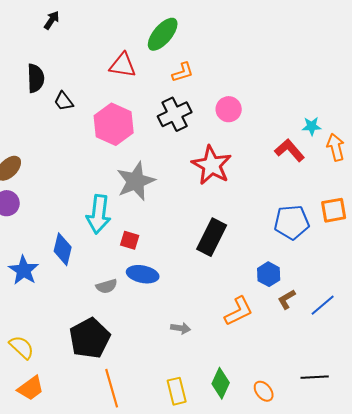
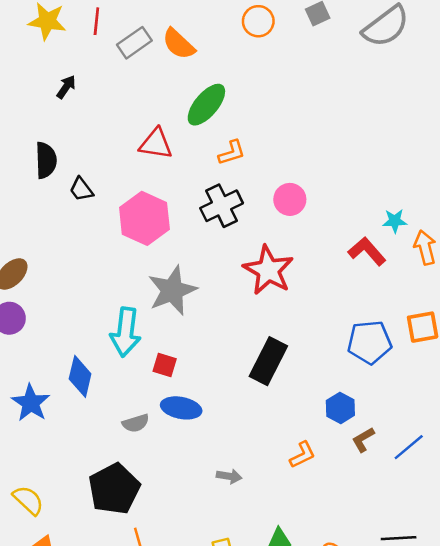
orange L-shape: (239, 311) -> (302, 455), size x0.7

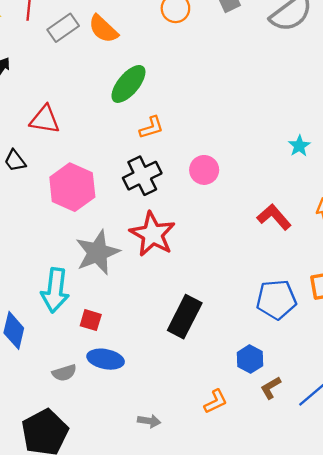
red triangle: (156, 144) -> (45, 119), moved
cyan star: (395, 221) -> (299, 146), moved, turned -30
red star: (268, 270) -> (153, 234), moved

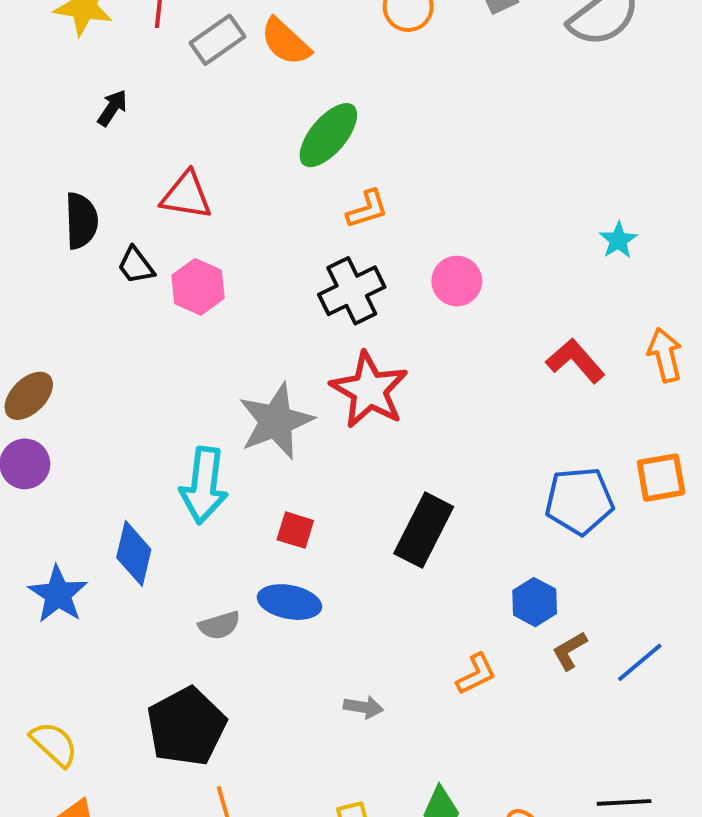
pink hexagon: (72, 187) -> (198, 287), moved, size x0.7
red square: (91, 320) -> (295, 530), moved

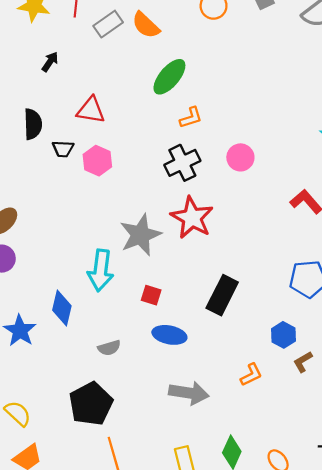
black trapezoid: (136, 265) -> (63, 149), turned -50
blue ellipse: (289, 602) -> (169, 335), moved
gray arrow: (363, 707) -> (189, 393), size x1.8

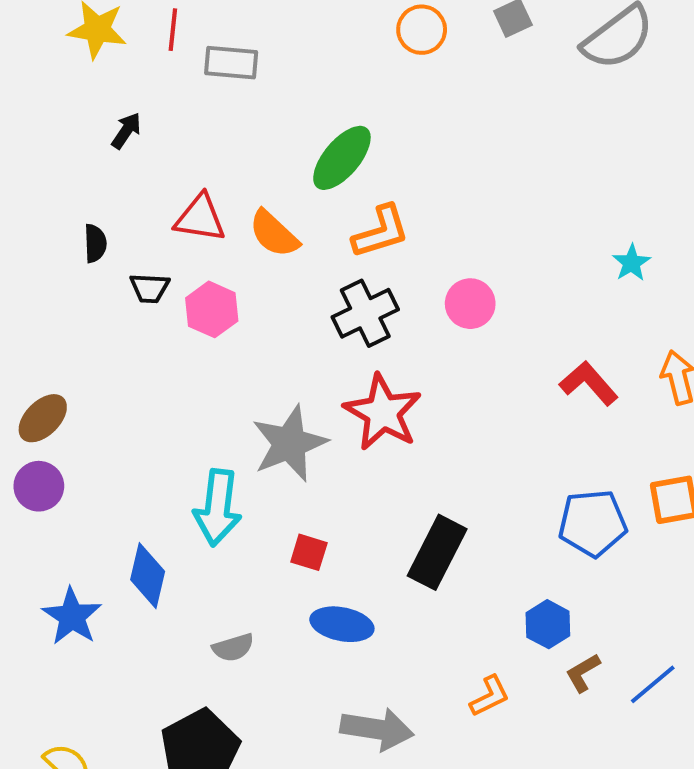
gray rectangle: (108, 24) -> (231, 63), turned 40
orange semicircle: (146, 25) -> (274, 234), moved
orange L-shape: (191, 118) -> (381, 232), size x1.4
black semicircle: (33, 124) -> (95, 243), size x0.7

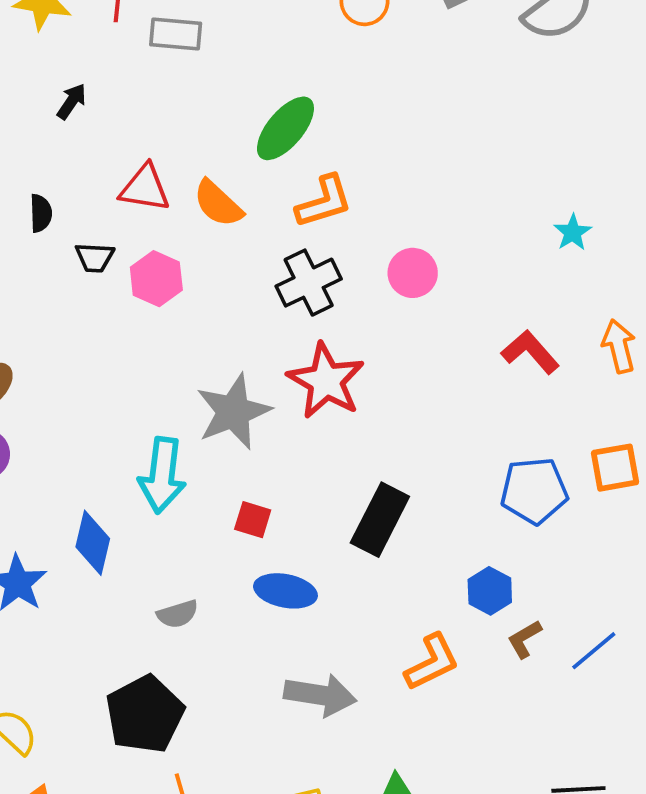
orange L-shape: (490, 696) -> (432, 662), size x1.4

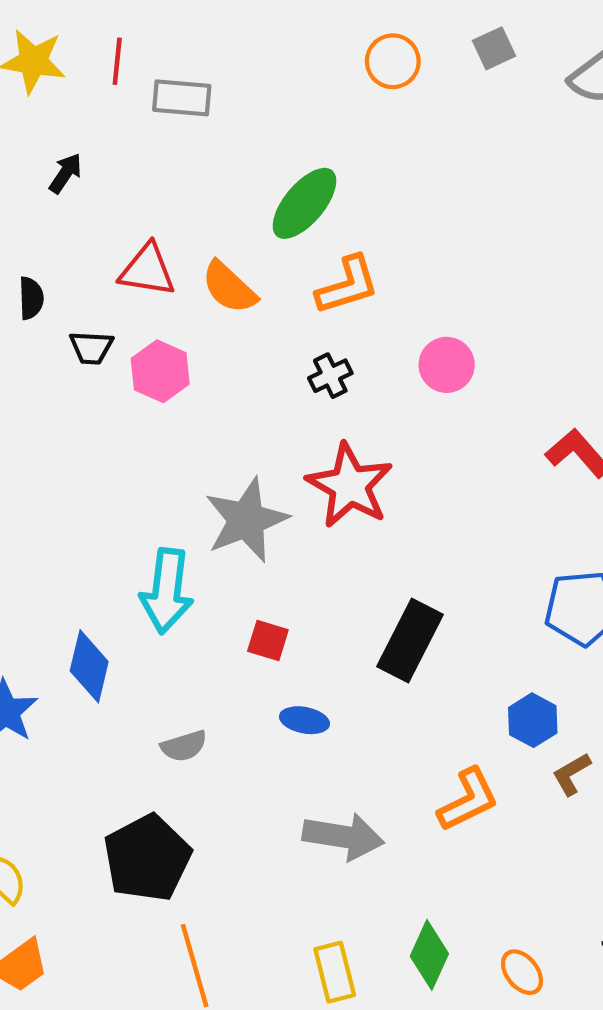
black cross: (309, 283) -> (330, 376), size x0.6
blue ellipse: (285, 591) -> (304, 720), size x0.7

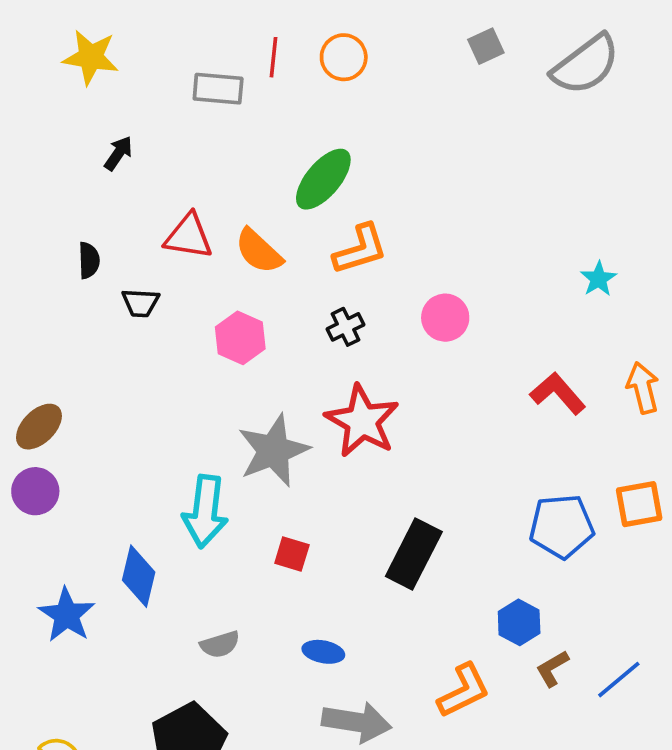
red line: (117, 61) -> (273, 57), moved
orange circle: (393, 61) -> (344, 57), moved
pink hexagon: (160, 371) -> (240, 338), moved
blue ellipse: (304, 720) -> (323, 652), moved

